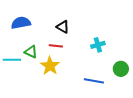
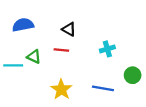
yellow star: (50, 66) -> (61, 89), moved

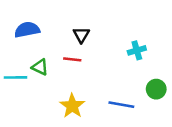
black triangle: (69, 29) -> (81, 35), turned 32
cyan cross: (107, 49) -> (137, 50), moved

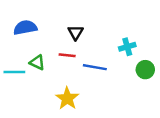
green circle: (156, 89) -> (145, 70), moved
blue line: (121, 105) -> (95, 67), moved

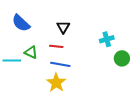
blue semicircle: (25, 28) -> (21, 23), turned -126
blue line: (95, 67) -> (60, 64), moved

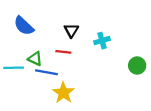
cyan cross: (107, 39) -> (102, 41), moved
blue line: (60, 64) -> (46, 72), moved

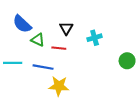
green triangle: (35, 59) -> (38, 40), moved
yellow star: (63, 93) -> (59, 86), turned -30

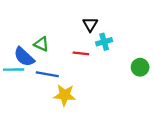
blue semicircle: (22, 24) -> (24, 57), moved
black triangle: (66, 28) -> (90, 24), moved
red line: (59, 48) -> (81, 53), moved

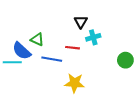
blue line: (47, 74) -> (52, 59), moved
yellow star: (65, 95) -> (75, 83), moved

